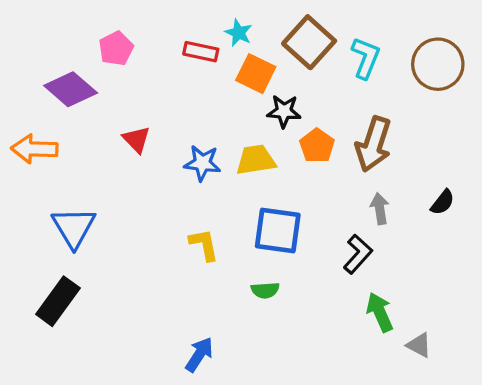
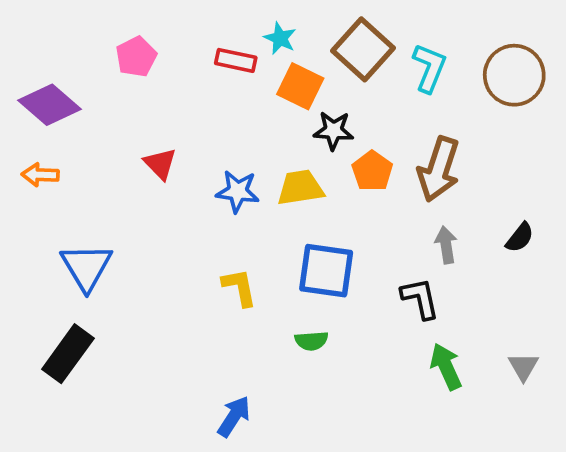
purple diamond: (71, 89) -> (50, 105), moved
orange arrow: (34, 149) -> (40, 175), size x0.7
black L-shape: (358, 254) -> (420, 298), turned -54
gray triangle: (419, 345) -> (523, 367), moved, turned 32

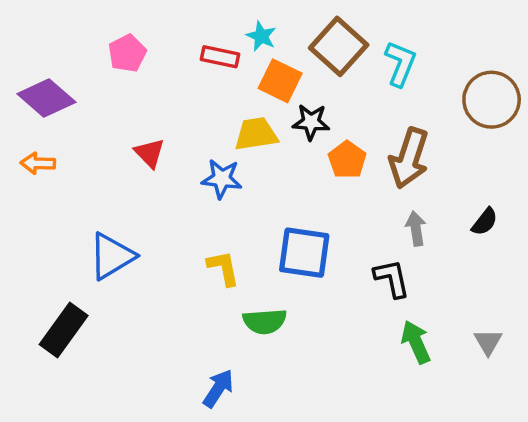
brown circle: (514, 75) -> (492, 100), moved
yellow trapezoid: (300, 188) -> (256, 134), moved
blue triangle: (86, 267) -> (112, 256), moved, turned 30
green semicircle: (311, 341) -> (265, 321), moved, size x1.4

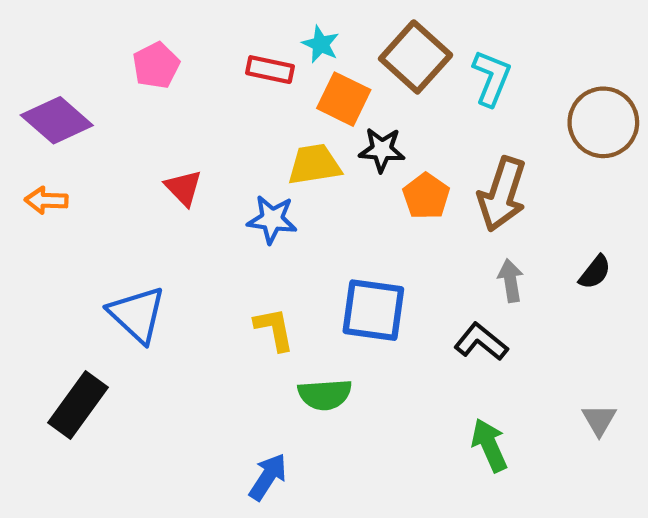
blue triangle: (112, 256) -> (137, 314), turned -46
black L-shape: (392, 278) -> (481, 342), turned -39
green arrow: (416, 342) -> (489, 445), moved

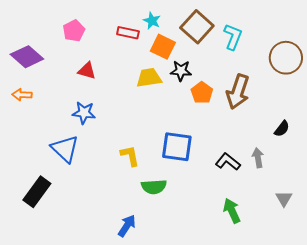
red triangle: (183, 188) -> (87, 71), moved, turned -30
blue star: (272, 219) -> (84, 113), moved
gray arrow: (511, 281) -> (258, 158), moved

